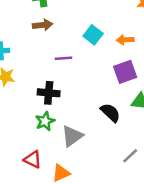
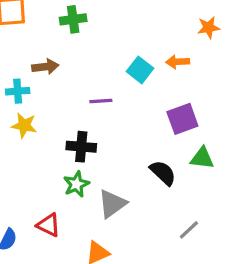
brown arrow: (43, 25) -> (45, 67), moved
orange arrow: (125, 40) -> (178, 62), moved
red triangle: (33, 159) -> (49, 225), moved

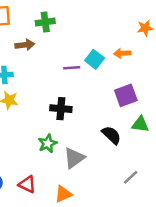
brown arrow: (45, 67) -> (25, 45), moved
purple line: (101, 101) -> (72, 68), moved
black cross: (81, 147) -> (61, 109), moved
red triangle: (49, 225) -> (27, 184), moved

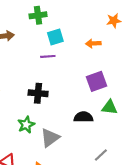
green cross: (45, 22) -> (38, 15), moved
cyan square: (95, 59) -> (55, 37), moved, turned 35
black semicircle: (111, 135) -> (84, 117), turned -42

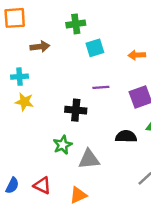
purple line: (48, 56) -> (101, 87), moved
gray triangle: (50, 138) -> (89, 159), turned 30

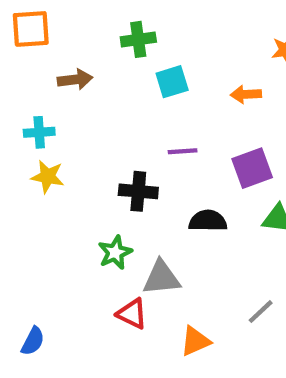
black semicircle: (126, 136) -> (208, 221), moved
blue semicircle: (12, 186) -> (33, 341), moved
red triangle: (42, 186) -> (132, 314), moved
orange triangle: (78, 195) -> (195, 341), moved

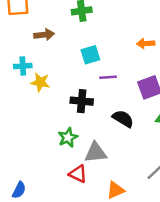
cyan square: (172, 82) -> (90, 55), moved
yellow star: (48, 177) -> (40, 82), moved
black semicircle: (208, 221) -> (123, 119), turned 30

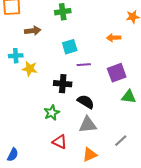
black semicircle: (123, 119) -> (86, 102), moved
gray triangle: (95, 152) -> (88, 125), moved

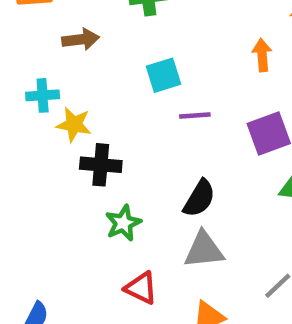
orange arrow: (114, 38) -> (262, 55), turned 88
black cross: (63, 84) -> (101, 165), moved
black semicircle: (86, 102) -> (199, 198), turned 90

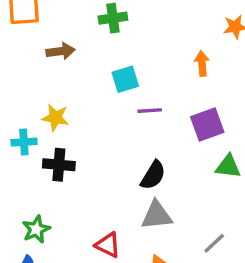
cyan cross: (43, 95) -> (24, 142), moved
black cross: (101, 165) -> (59, 165), moved
green star: (123, 223) -> (36, 229), moved

